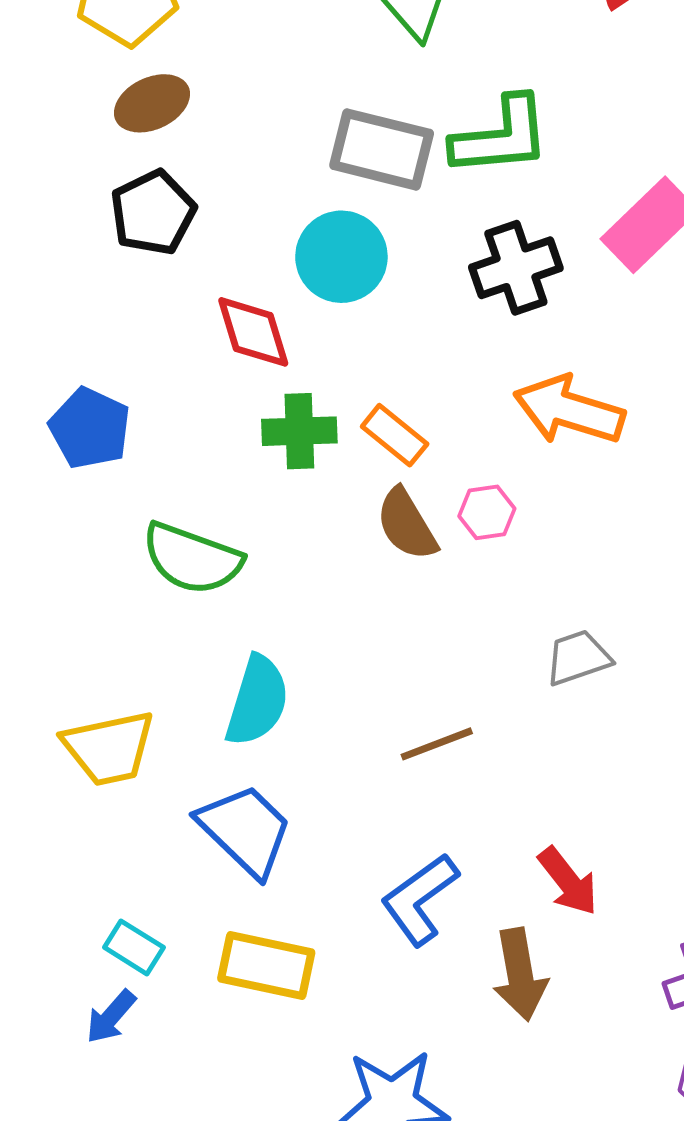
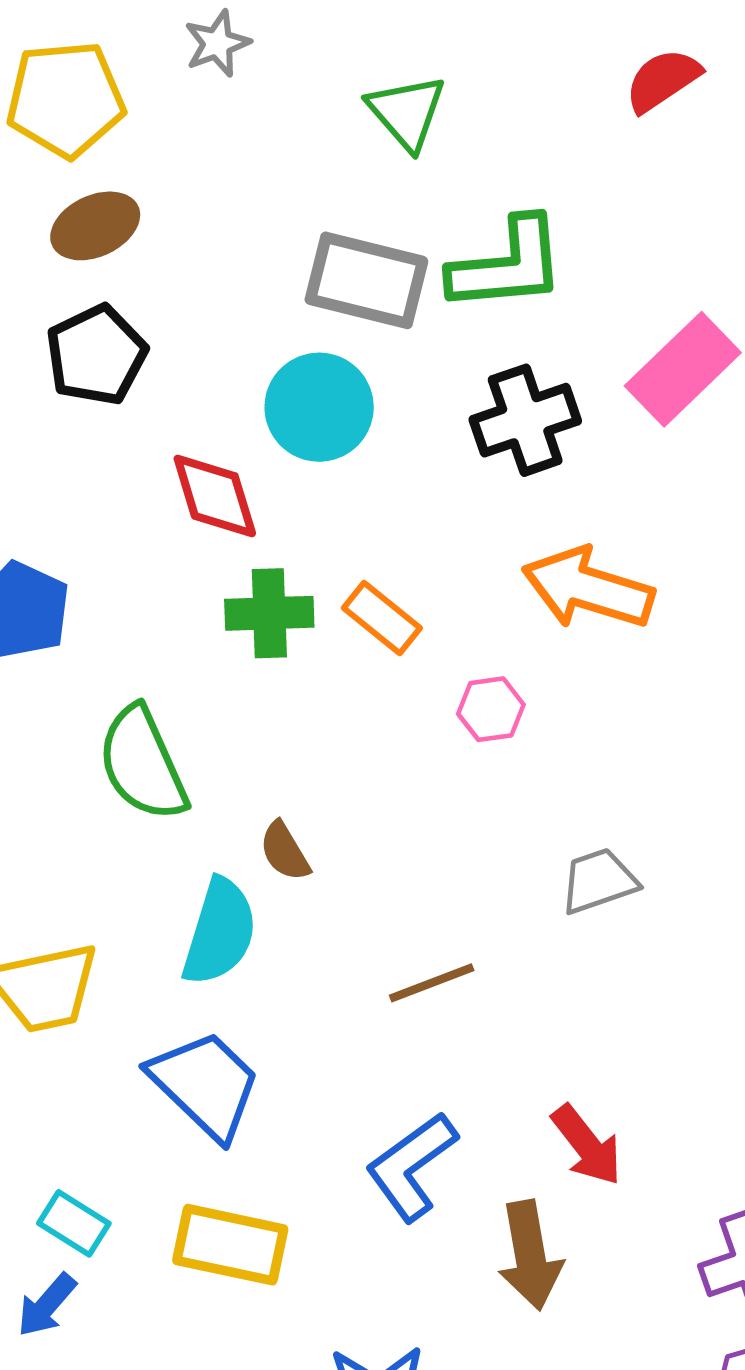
brown semicircle: (407, 524) -> (285, 851), moved, size x0.7
green semicircle: (192, 558) -> (143, 764), turned 46

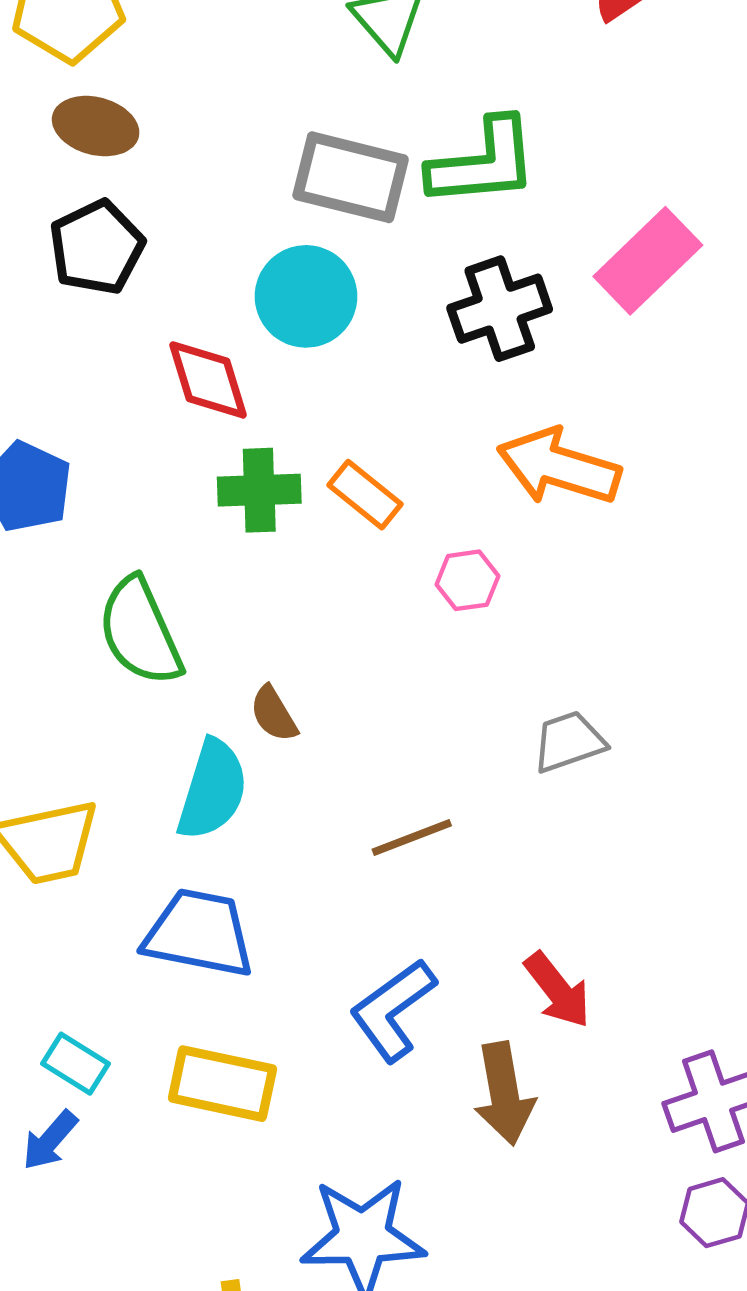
brown ellipse: (95, 226) -> (96, 126), turned 40
blue trapezoid: (205, 1085) -> (199, 933), turned -33

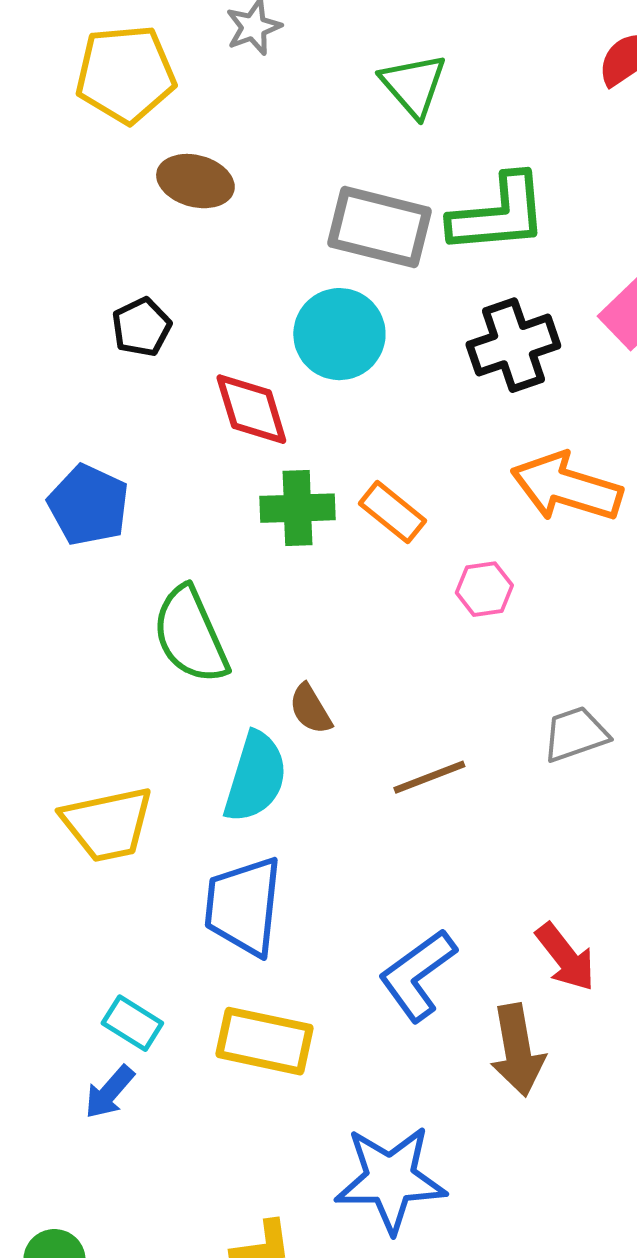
brown ellipse: (96, 126) -> (195, 181), moved
black pentagon: (97, 247) -> (141, 327), moved, size x0.7
brown line: (412, 838) -> (429, 777), moved
blue trapezoid: (199, 933) -> (243, 906), turned -95

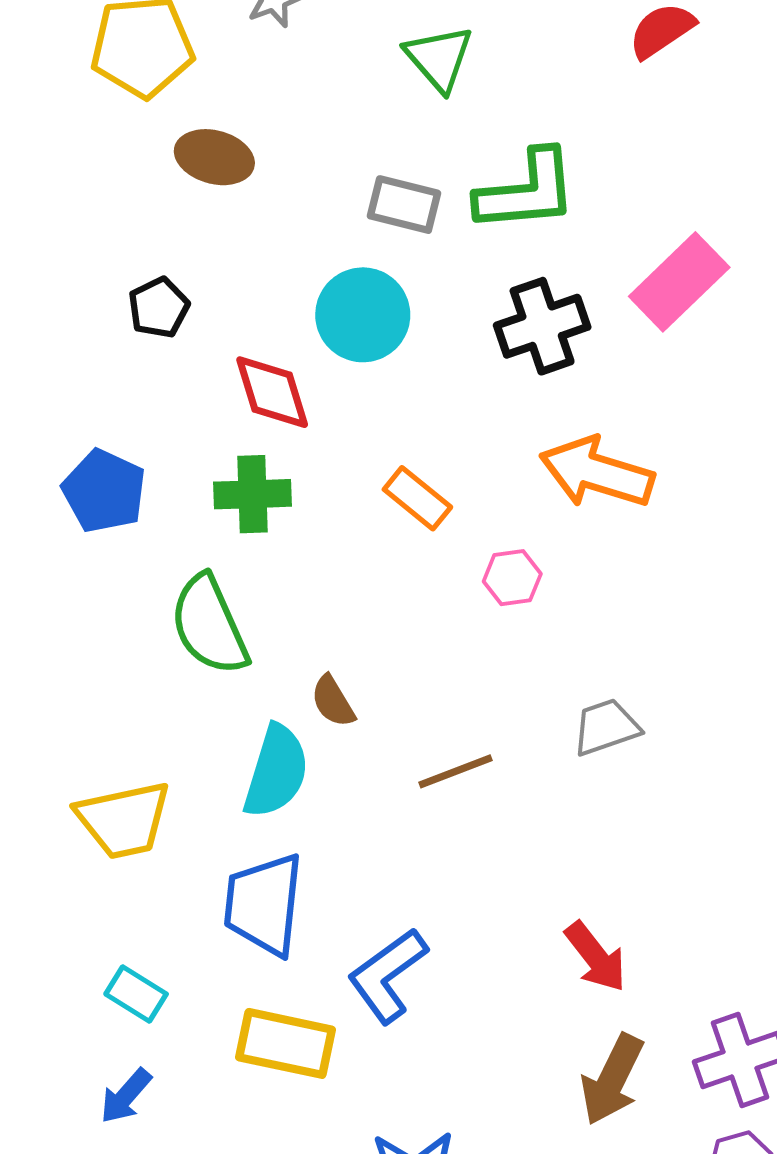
gray rectangle: (379, 227) -> (404, 205), size x0.7
green cross: (297, 508) -> (253, 494), moved
blue L-shape: (417, 975) -> (388, 975), moved
cyan rectangle: (132, 1023) -> (136, 994), moved
brown arrow: (517, 1050) -> (612, 1080), moved, turned 36

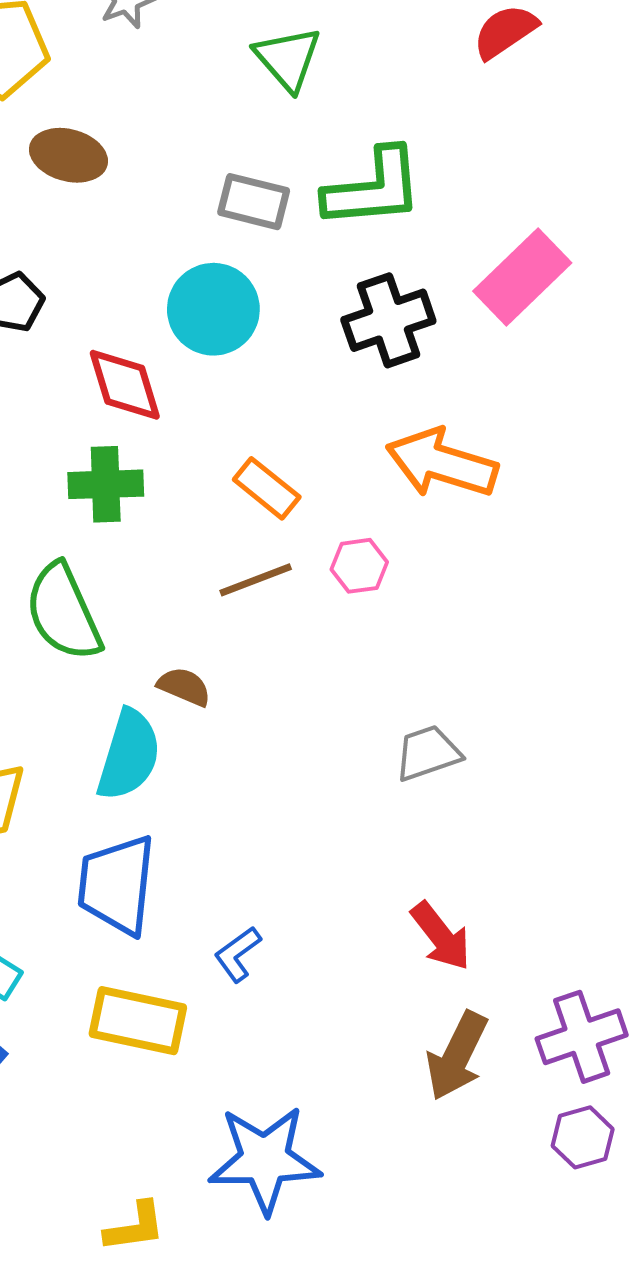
brown semicircle: (333, 701) -> (184, 687), turned 144
gray trapezoid: (606, 727) -> (428, 753), moved
brown line: (456, 771) -> (256, 580), moved
blue L-shape: (388, 975) -> (238, 954), size x0.6

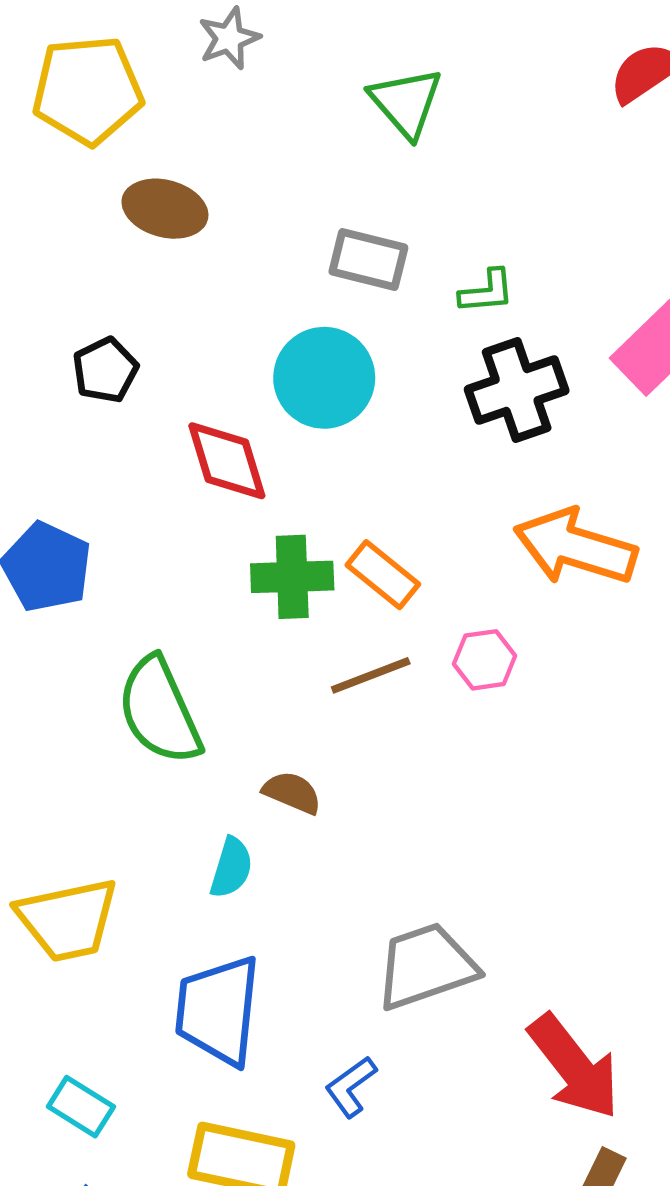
green L-shape: (373, 188) -> (487, 292), moved, size x0.5
green cross: (106, 484) -> (292, 577), moved
gray trapezoid: (428, 753) -> (426, 966), moved, size x1.4
cyan semicircle: (129, 755) -> (231, 868), size x0.6
red arrow: (441, 936) -> (574, 1067), size x1.4

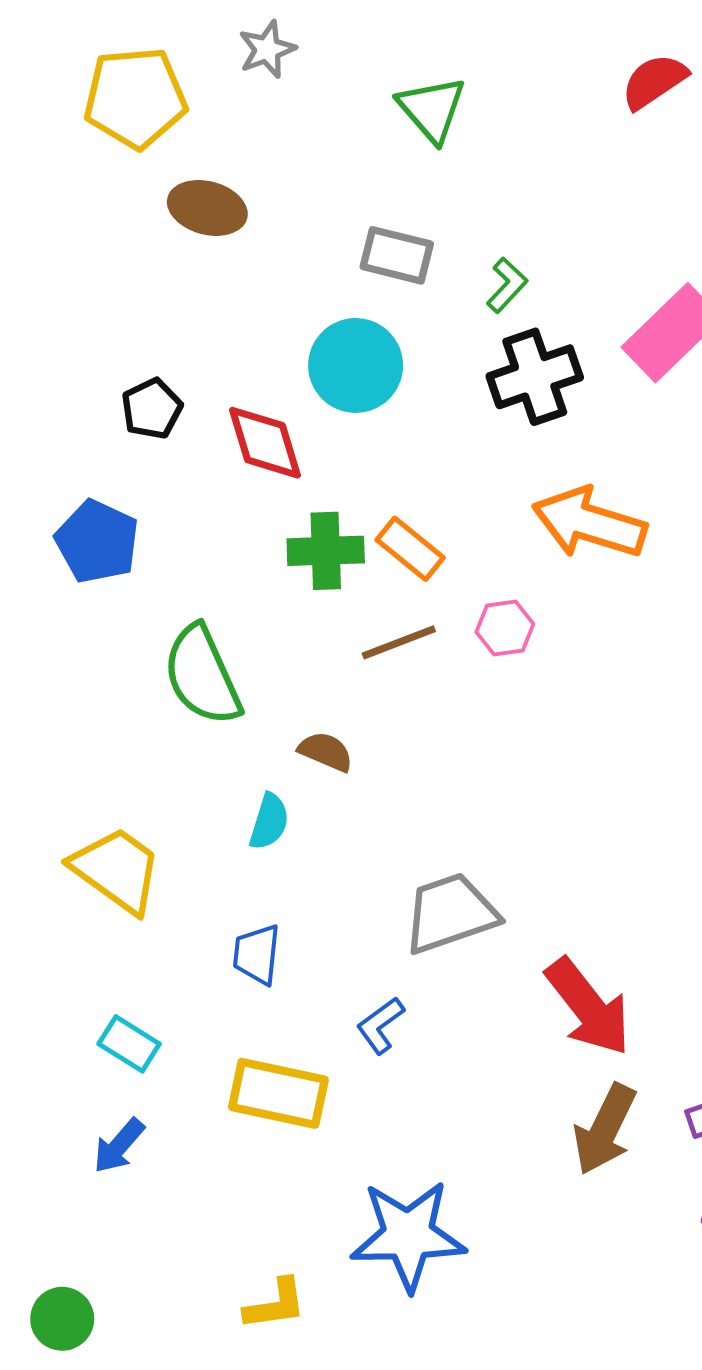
green L-shape: (487, 292) -> (507, 285), turned -42
black pentagon: (105, 370) -> (152, 409), moved
yellow trapezoid: (68, 920) -> (117, 870), turned -132
blue trapezoid: (218, 1010) -> (257, 954), size x0.6

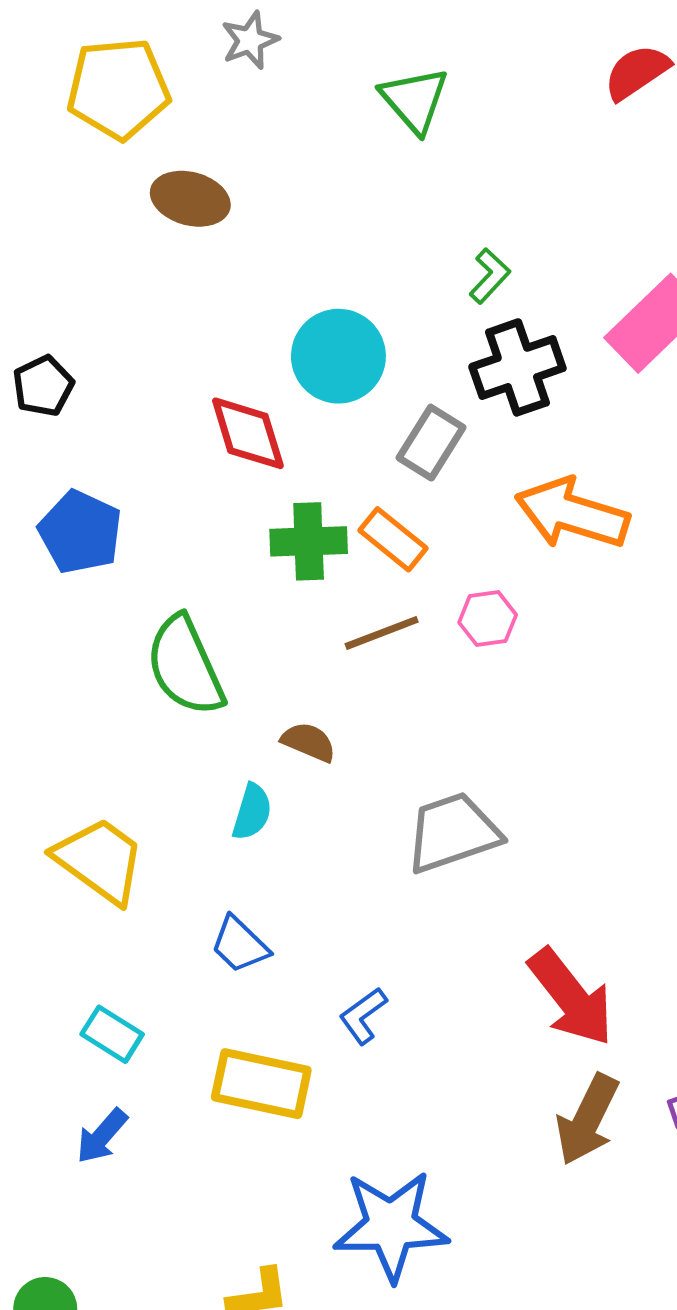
gray rectangle: (397, 255) -> (431, 443), moved, turned -72
black pentagon: (152, 409) -> (43, 386), moved
gray trapezoid: (450, 913) -> (453, 833), moved
blue trapezoid: (257, 954) -> (240, 945), turned -52

